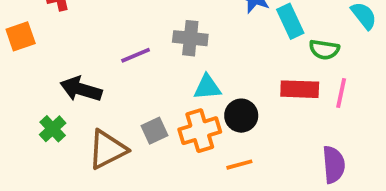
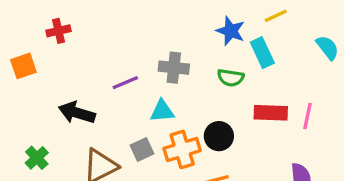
green semicircle: (324, 50) -> (231, 78), moved
cyan triangle: (207, 87) -> (162, 111), moved
green cross: (53, 129) -> (37, 158), moved

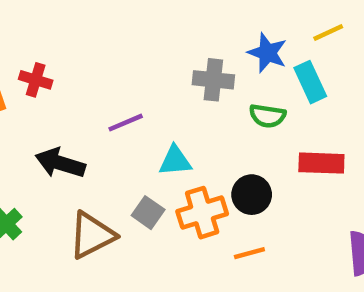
red cross: (58, 31) -> (36, 80), moved, turned 30
gray cross: (174, 68) -> (213, 80), moved
gray square: (142, 149) -> (148, 213), turned -30

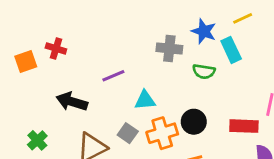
red rectangle: (321, 163) -> (244, 126), moved

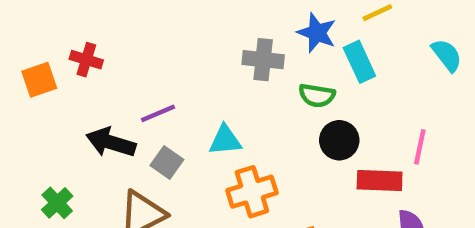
purple line: (113, 76) -> (158, 113), moved
black circle: (194, 122) -> (339, 140), moved
gray square: (128, 133) -> (167, 163), moved

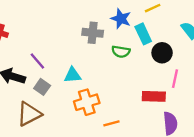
purple line: (158, 113) -> (37, 61), turned 72
black circle: (339, 140) -> (162, 53), moved

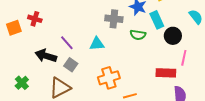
cyan triangle: (73, 75) -> (97, 44), moved

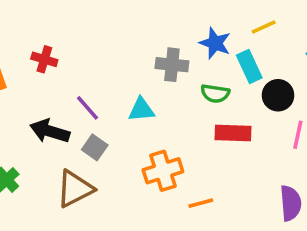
red cross: (35, 19) -> (44, 59), moved
red rectangle: (166, 73) -> (233, 133), moved

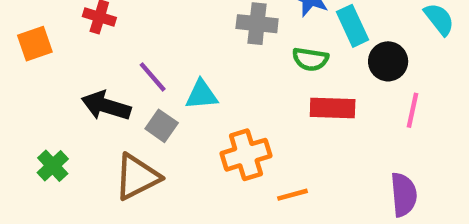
cyan triangle: (141, 110) -> (201, 95), moved

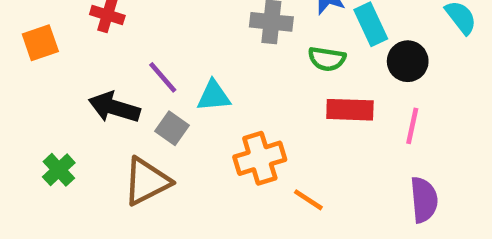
pink line: (412, 110) -> (412, 126), moved
orange line: (293, 195) -> (308, 200), turned 48

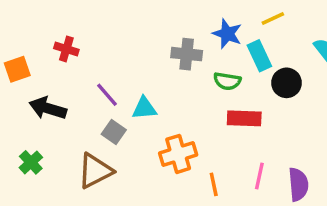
black arrow: (114, 107) -> (48, 108), moved
pink line: (412, 126) -> (259, 176), moved
orange line: (308, 200) -> (214, 184), turned 45

